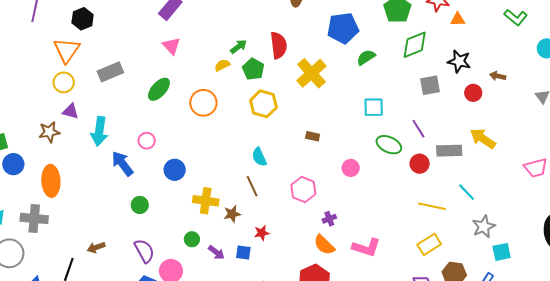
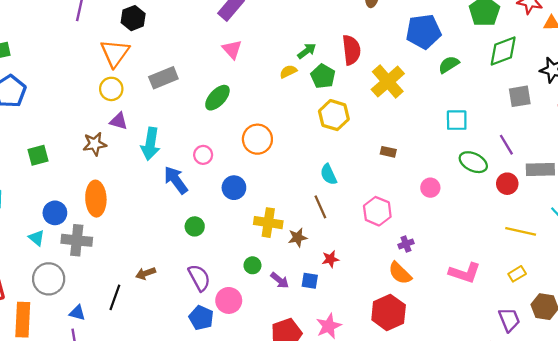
orange circle: (203, 103) -> (257, 139), moved
blue circle: (13, 164) -> (55, 213), moved
yellow rectangle: (429, 244) -> (517, 274), size x0.7
pink L-shape: (366, 247) -> (465, 273), moved

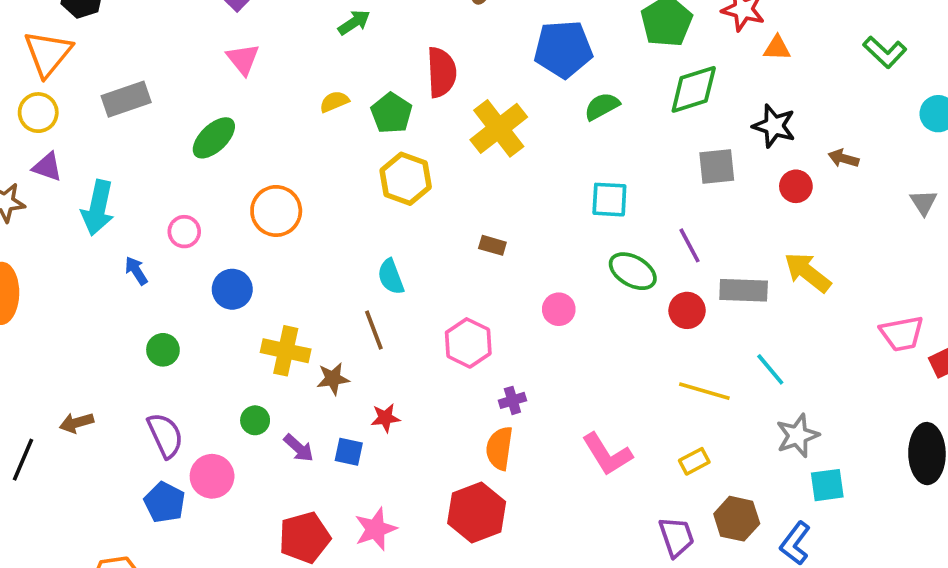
green arrow: (307, 51) -> (354, 22), moved
blue arrow: (176, 180) -> (136, 271), size x0.6
orange semicircle: (400, 273) -> (499, 448), turned 50
pink L-shape: (465, 273) -> (607, 454), turned 36

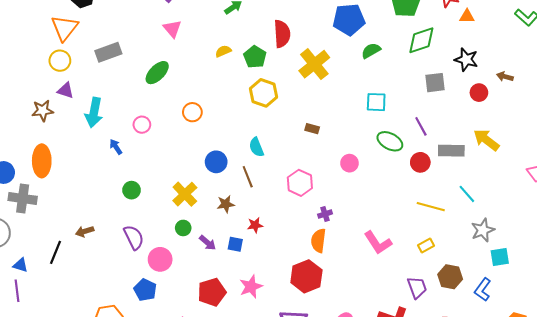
orange circle: (276, 211) -> (192, 112), size x0.7
blue circle: (232, 289) -> (216, 162), moved
yellow cross: (286, 351) -> (185, 194), moved, turned 35
blue pentagon: (165, 502) -> (145, 290), moved

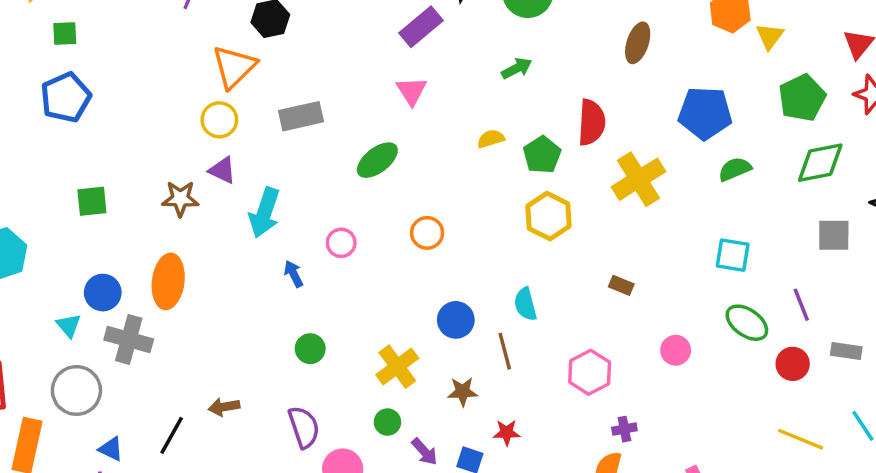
gray rectangle: (451, 151) -> (846, 351), size x0.7

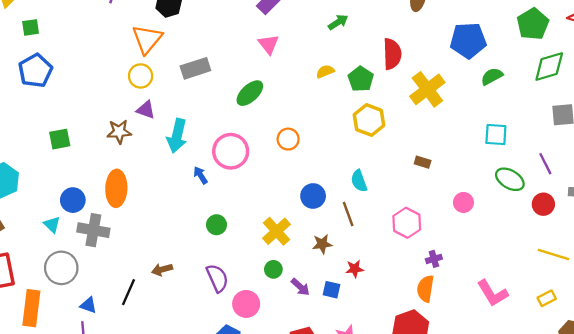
pink circle: (341, 243) -> (231, 151), size x1.8

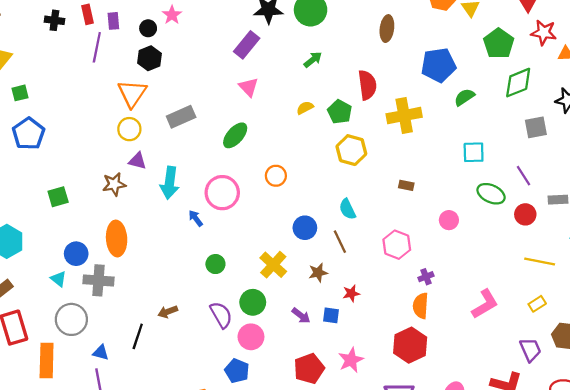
yellow cross: (427, 89) -> (404, 115), turned 32
green circle: (273, 269) -> (253, 302), moved, size x1.5
pink L-shape: (492, 293) -> (485, 304), turned -84

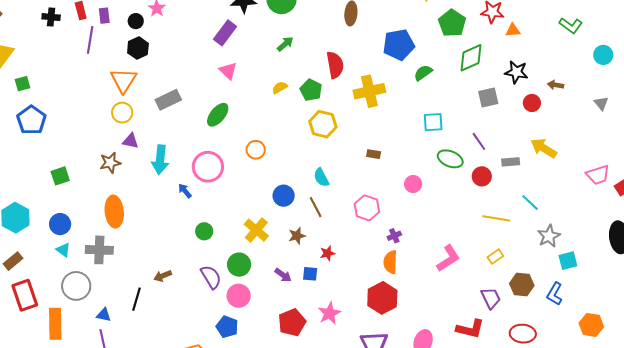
blue circle: (76, 254) -> (60, 224), moved

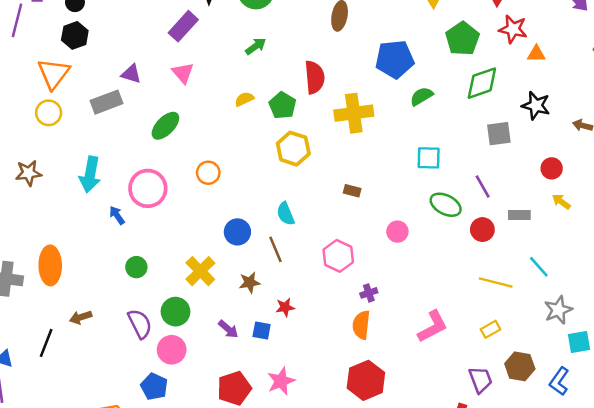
red circle: (532, 103) -> (552, 168), moved
purple triangle: (131, 141) -> (131, 74), moved
yellow arrow: (544, 148) -> (561, 202), size x0.6
orange ellipse: (114, 212) -> (50, 265), moved
red hexagon: (382, 298) -> (366, 380), moved

